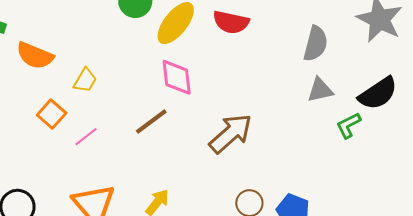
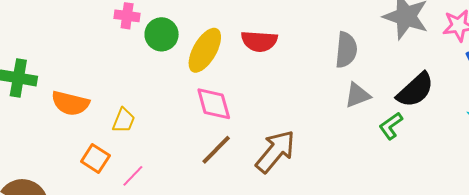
brown line: (151, 121) -> (216, 150), moved

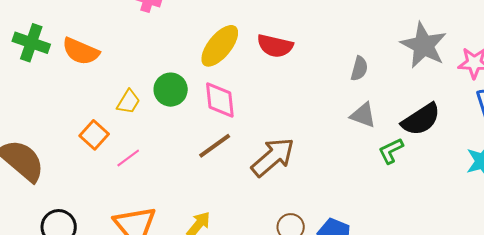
green circle: (162, 34) -> (171, 90), moved
gray semicircle: (346, 50) -> (359, 69), size x0.7
gray triangle: (357, 95) -> (363, 115), turned 32
orange semicircle: (70, 103) -> (81, 51), moved

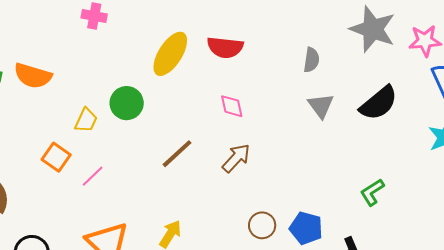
pink diamond: (220, 100) -> (232, 106), moved, size x0.7
gray triangle: (363, 115) -> (321, 106), turned 40
green L-shape: (391, 151) -> (372, 192), moved
brown arrow: (273, 157) -> (236, 158), size x0.7

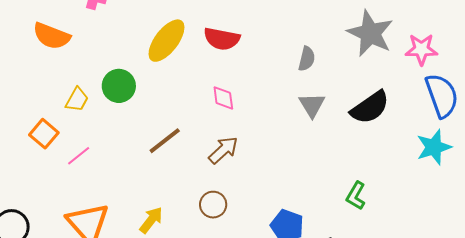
orange semicircle: (33, 76) -> (52, 36), moved
green L-shape: (372, 192) -> (356, 196), turned -32
brown circle: (262, 225) -> (213, 205), moved

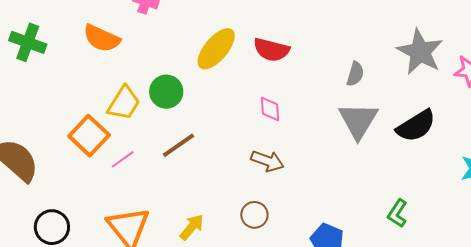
yellow trapezoid: (77, 100) -> (124, 103), size x1.4
gray triangle: (312, 105) -> (358, 121), size x1.5
orange square: (44, 134) -> (89, 136), size x1.4
brown line: (165, 141) -> (179, 145), moved
brown arrow: (223, 150) -> (267, 161), turned 60

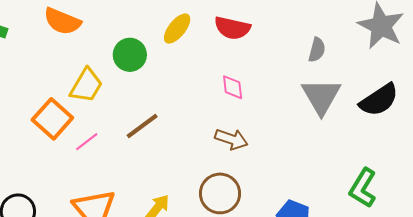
yellow ellipse: (216, 49) -> (177, 29), size x0.7
green circle: (166, 92) -> (130, 55), moved
green L-shape: (397, 213) -> (363, 188), size x1.4
brown circle: (254, 215) -> (220, 193), size x1.5

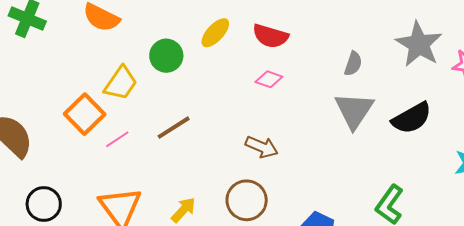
pink diamond: (233, 87) -> (269, 79), moved, turned -68

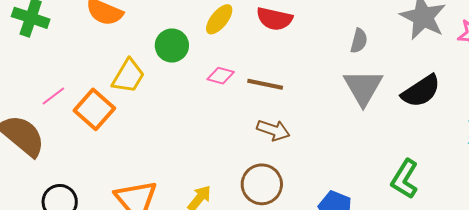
pink diamond: (269, 79) -> (221, 76), moved
brown line: (174, 128) -> (265, 84), moved, turned 48
pink line: (117, 139) -> (53, 96), moved

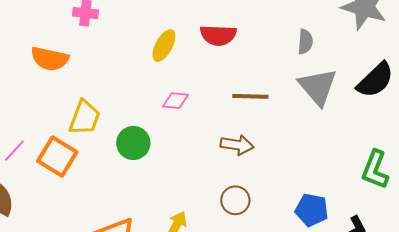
green circle: (172, 46) -> (133, 143), moved
brown line: (265, 84) -> (250, 96), moved
brown circle: (262, 184) -> (235, 200), size x0.7

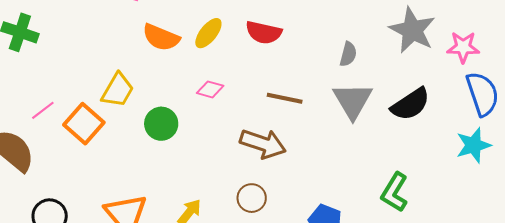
orange semicircle: (50, 59) -> (161, 37), moved
brown arrow: (237, 145) -> (263, 144), size x1.4

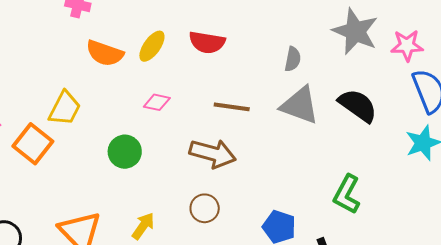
gray triangle: (353, 101) -> (300, 105), turned -36
black semicircle: (410, 104) -> (358, 105), turned -108
green circle: (161, 124) -> (125, 152), moved

